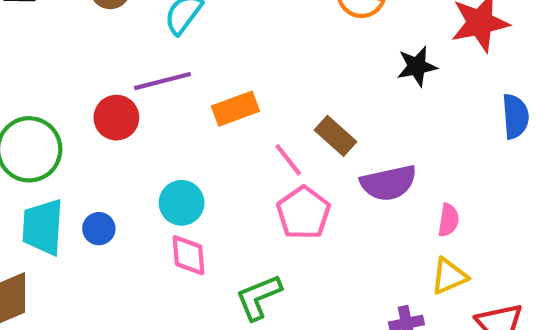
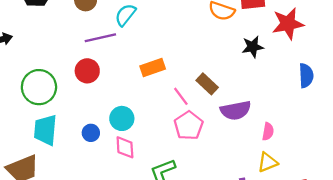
purple line: (162, 81) -> (100, 38), moved
blue circle: (99, 229) -> (91, 133), moved

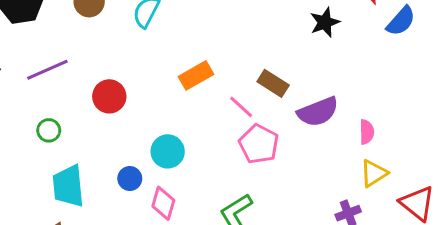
purple line: (100, 38) -> (47, 70), moved
blue semicircle: (306, 76) -> (401, 21), moved, turned 55
green circle: (39, 87) -> (49, 130), size x0.5
pink diamond: (125, 147) -> (163, 203), moved, turned 30

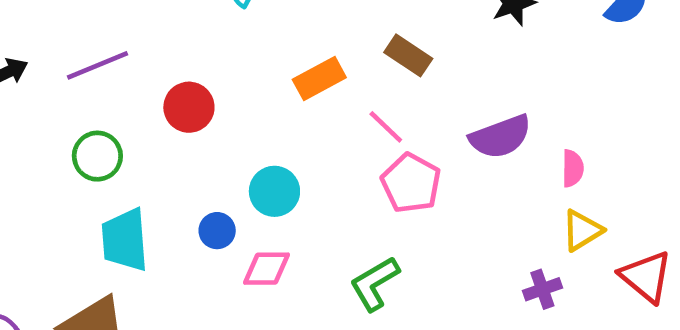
brown rectangle: (273, 83) -> (408, 55), moved
green circle: (49, 130) -> (97, 156), size x1.4
pink diamond: (163, 203) -> (266, 269), turned 72

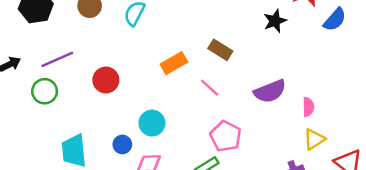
green circle: (97, 156) -> (45, 91), moved
pink pentagon: (411, 183) -> (226, 136), moved

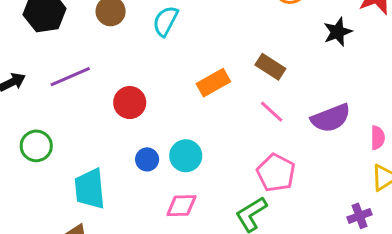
pink line: (210, 88) -> (272, 112), moved
green circle: (45, 91) -> (36, 146), moved
blue circle: (122, 144) -> (147, 159), moved

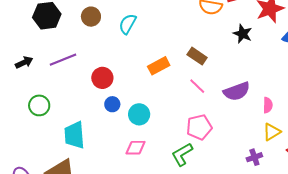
black star: (338, 32) -> (243, 34), turned -30
blue circle: (147, 159) -> (112, 104), moved
pink pentagon: (276, 173) -> (199, 127), turned 30

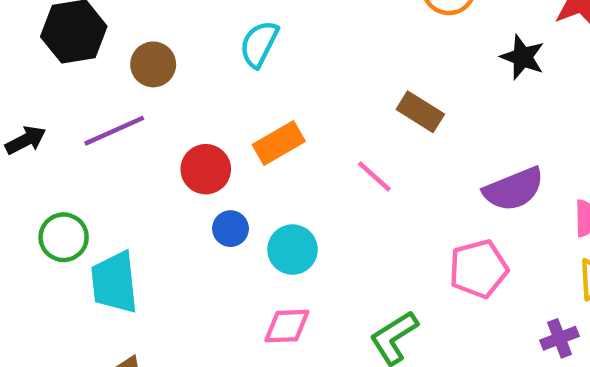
brown circle: (91, 17) -> (153, 64), moved
orange rectangle: (159, 66) -> (279, 143), moved
pink line: (197, 86) -> (374, 176), moved
pink pentagon: (199, 127) -> (479, 269), moved
cyan trapezoid: (74, 135) -> (114, 282), moved

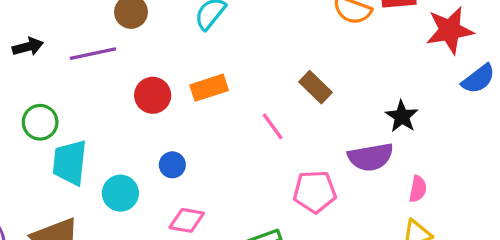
black star: (523, 57) -> (402, 116), moved
blue circle: (231, 229) -> (172, 165), moved
cyan circle: (293, 250) -> (120, 193), moved
pink pentagon: (479, 269) -> (315, 192), moved

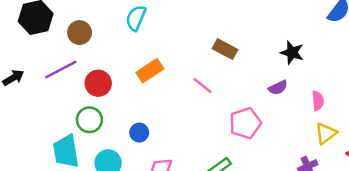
red circle: (153, 95) -> (98, 83), moved
green circle: (40, 122) -> (89, 120), moved
purple semicircle: (371, 157) -> (278, 88), size x0.6

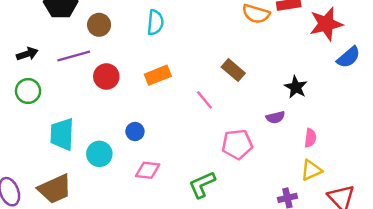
cyan semicircle: (136, 18) -> (155, 22), turned 150
green circle: (89, 120) -> (28, 91), moved

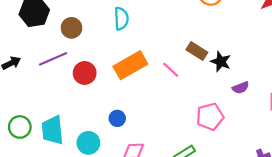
orange rectangle: (158, 75) -> (130, 65), size x1.4
black star: (296, 87) -> (221, 62), moved
green circle: (28, 91) -> (20, 127), moved
pink line: (204, 100) -> (171, 70), moved

